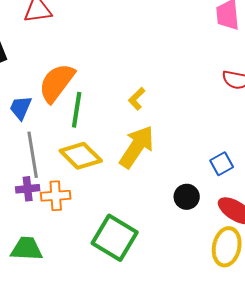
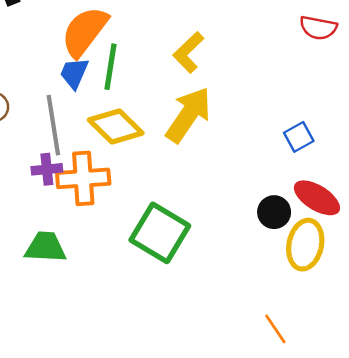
yellow L-shape: (137, 99) -> (188, 52), size x1.4
blue trapezoid: (21, 108) -> (74, 73), moved
orange cross: (56, 196) -> (83, 178), size x1.4
black circle: (187, 197) -> (274, 212), moved

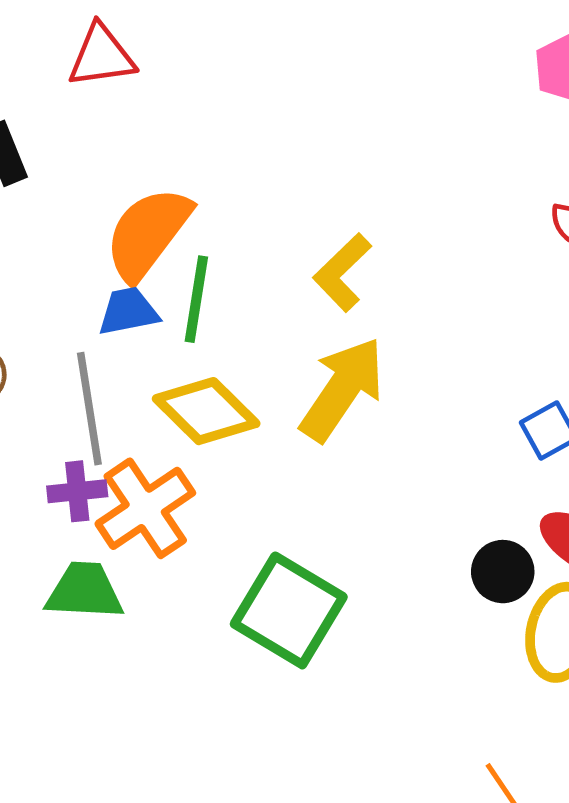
blue trapezoid: (74, 73) -> (128, 311), turned 56
orange cross: (83, 178) -> (145, 508), turned -30
green trapezoid: (46, 247) -> (85, 591), moved

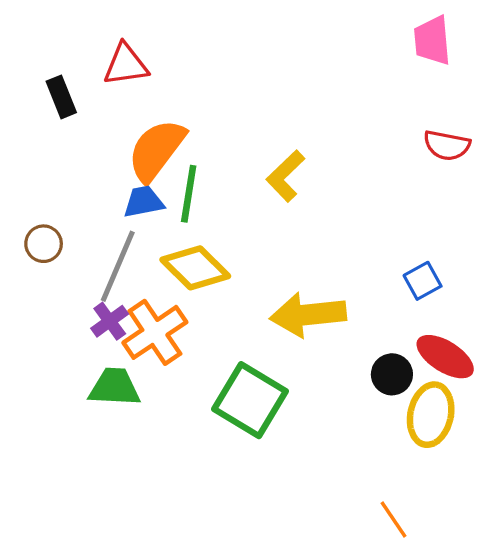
red triangle: (102, 56) -> (126, 65), moved
yellow arrow: (342, 389) -> (308, 315), moved, turned -130
gray line: (89, 409) -> (118, 266), turned 32
purple cross: (77, 491) -> (110, 321), turned -30

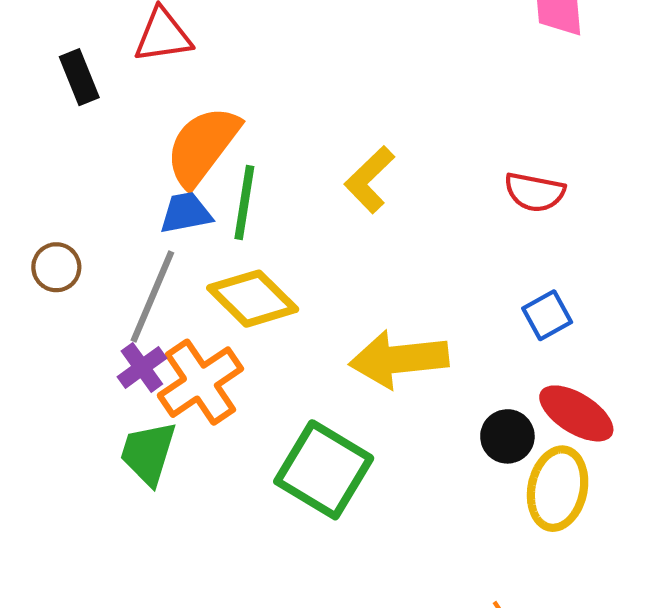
red semicircle: (447, 145) -> (535, 192), moved
green trapezoid: (115, 387) -> (148, 453), turned -76

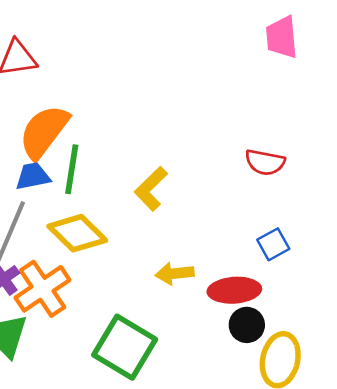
yellow L-shape: (370, 180) -> (151, 189), moved
yellow arrow: (399, 359) -> (175, 274), size x0.6
red ellipse: (576, 413) -> (234, 290), moved, turned -36

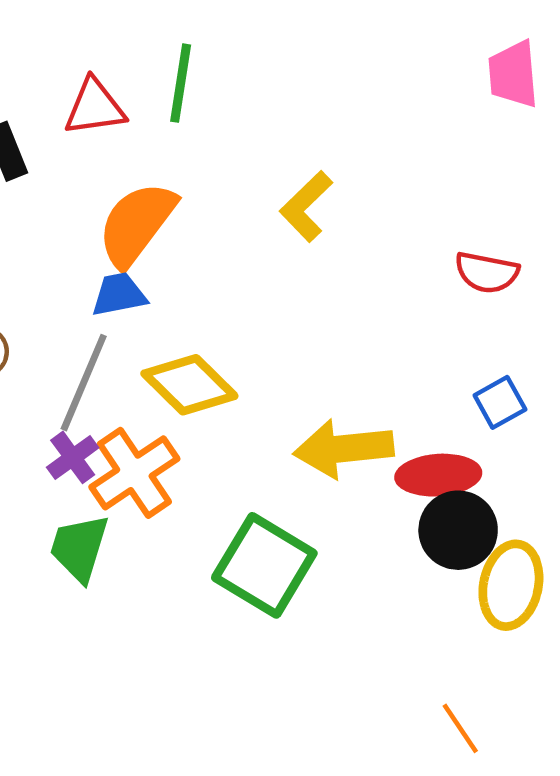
green line: (72, 169) -> (181, 83), moved
yellow L-shape: (151, 189) -> (306, 206), moved
yellow arrow: (175, 274) -> (344, 449), size x1.6
black circle: (247, 325) -> (458, 530), size x1.4

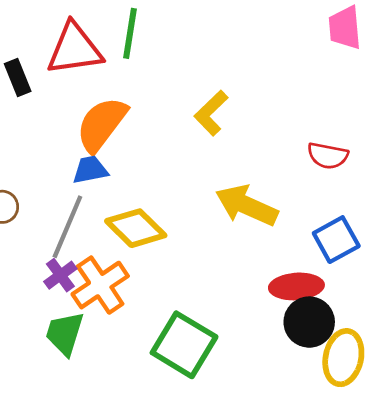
red triangle: (95, 107) -> (75, 49), size x1.4
blue square: (500, 402) -> (336, 240), size x1.4
yellow arrow: (344, 449) -> (247, 205), moved, turned 30

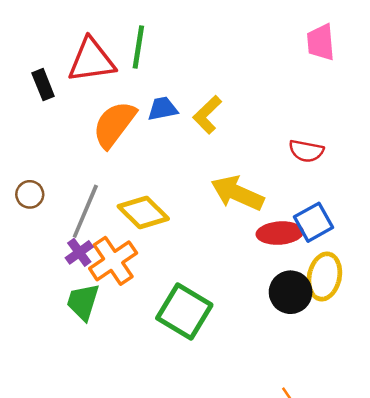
blue trapezoid: (90, 170) -> (163, 109), moved
red ellipse: (296, 286) -> (280, 233), moved
yellow ellipse: (343, 358) -> (324, 276), moved

